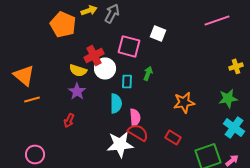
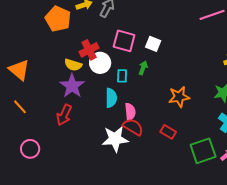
white square: (158, 33) -> (153, 44), moved
purple star: (77, 91) -> (72, 86), size x1.4
orange line: (32, 99) -> (20, 107), moved, turned 63
red arrow: (69, 120) -> (64, 115), size x1.5

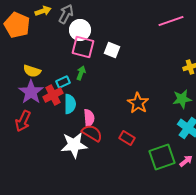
red cross: (89, 50) -> (53, 95), moved
white circle: (100, 63) -> (80, 30), moved
green arrow: (143, 68) -> (81, 73), moved
cyan rectangle: (122, 76) -> (63, 82), moved, turned 64
orange star: (179, 97) -> (138, 103), turned -30

